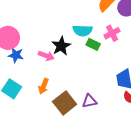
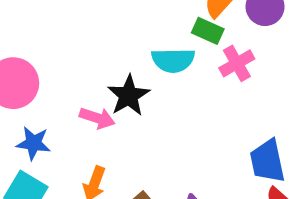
green rectangle: (93, 44) -> (208, 31), moved
blue star: (16, 55) -> (33, 143), moved

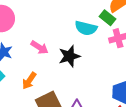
black star: (129, 96) -> (69, 56), moved

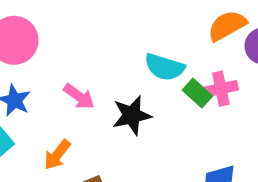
green rectangle: (108, 18) -> (197, 93), moved

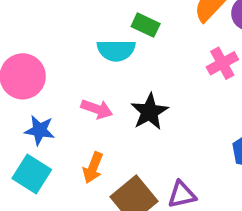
cyan semicircle: (164, 67) -> (116, 50), moved
green rectangle: (197, 93) -> (146, 25), moved

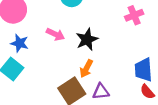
orange arrow: (93, 168) -> (86, 69), moved

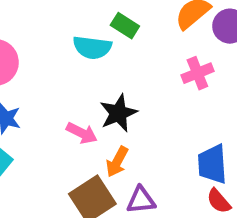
pink arrow: (55, 34) -> (82, 133), moved

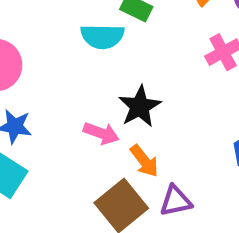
orange arrow: (117, 162) -> (144, 161), turned -60

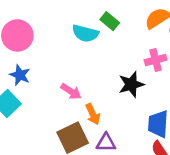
black star: (140, 106) -> (131, 84), moved

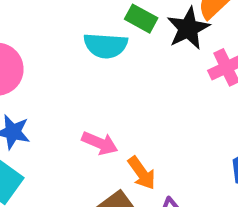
black star: (131, 84) -> (188, 28), moved

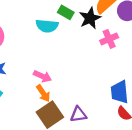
orange arrow: (142, 173) -> (43, 93), moved

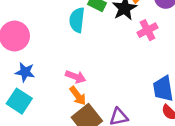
cyan semicircle: (47, 26) -> (77, 20), turned 95

